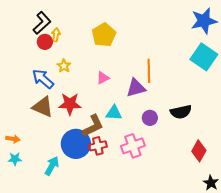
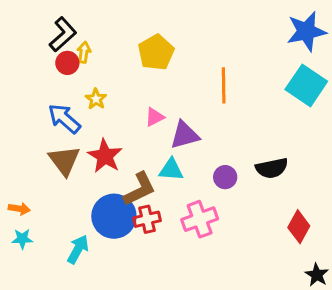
orange line: (149, 71) -> (224, 85), moved
purple triangle: (136, 88) -> (185, 135), moved
red star: (70, 104) -> (105, 156), turned 30
brown triangle: (43, 107) -> (64, 161), turned 30

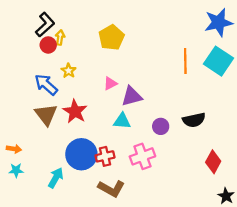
orange line: (224, 85) -> (185, 61), moved
brown L-shape: (140, 189) -> (111, 189), moved, turned 55

